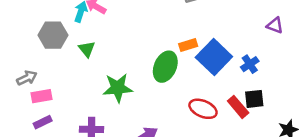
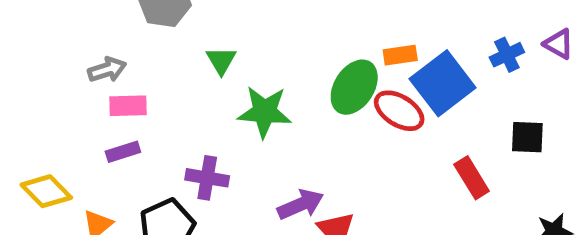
green triangle: (87, 49) -> (221, 60), moved
blue cross: (250, 64) -> (507, 55), moved
black square: (254, 99) -> (527, 137), moved
red ellipse: (203, 109) -> (399, 111), moved

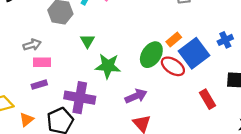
orange rectangle: (400, 55) -> (174, 39), turned -32
purple cross: (207, 178) -> (80, 98), size x1.5
purple arrow: (301, 204) -> (136, 96), moved

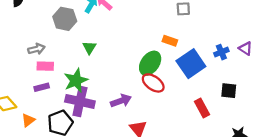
orange rectangle: (174, 39) -> (170, 41), moved, turned 56
green star: (108, 66) -> (76, 80), moved, turned -30
red ellipse: (173, 66) -> (153, 83), moved
purple arrow: (136, 96) -> (121, 101), moved

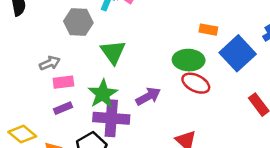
green triangle: (89, 48) -> (113, 52), size x1.5
green ellipse: (150, 63) -> (189, 60), turned 65
purple arrow: (121, 101) -> (148, 96), moved

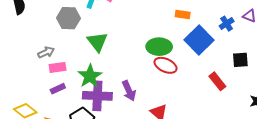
orange rectangle: (208, 30) -> (183, 15), moved
purple arrow: (148, 96) -> (129, 91), moved, turned 96

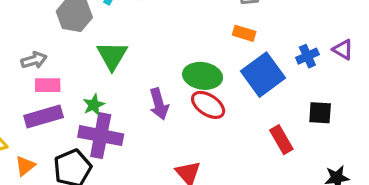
green star: (90, 76) -> (94, 105), size x0.6
purple rectangle: (58, 89) -> (44, 117), size x1.6
purple arrow: (129, 91) -> (159, 104), moved

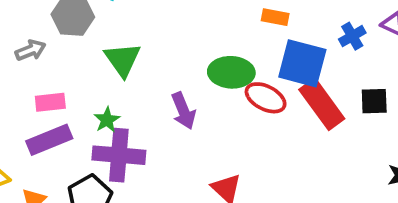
gray arrow: (34, 60) -> (31, 50), moved
blue square: (263, 75) -> (302, 63), turned -33
red ellipse: (208, 105) -> (266, 98), moved
red rectangle: (281, 140) -> (322, 104), moved, size x1.5

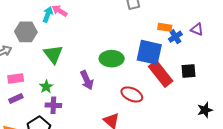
orange rectangle: (275, 17) -> (165, 27), moved
red ellipse: (266, 98) -> (132, 94), moved
purple rectangle: (49, 140) -> (16, 99), size x0.6
purple cross: (119, 155) -> (53, 105), size x0.6

